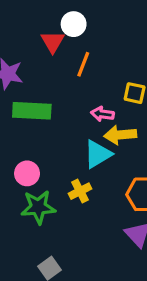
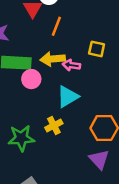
yellow arrow: (120, 135) -> (53, 59), moved
pink circle: (27, 173) -> (31, 79), moved

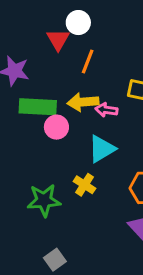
yellow cross: (54, 125) -> (85, 185), turned -30

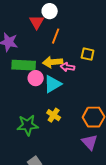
cyan triangle: (102, 149) -> (53, 84), moved

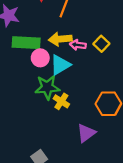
yellow square: (88, 54) -> (101, 44), moved, turned 32
green star: (28, 125) -> (47, 87), moved
purple triangle: (90, 142) -> (86, 133), moved, turned 36

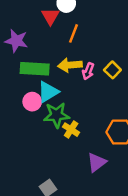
pink arrow: (78, 45) -> (88, 71), turned -77
pink circle: (40, 58) -> (32, 102), moved
cyan triangle: (60, 65) -> (48, 92), moved

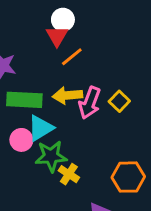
red triangle: (50, 16) -> (57, 36), moved
orange line: (74, 33) -> (72, 57), turned 30
pink arrow: (88, 71) -> (90, 103), size x1.5

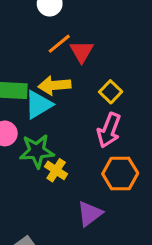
red triangle: (57, 36) -> (82, 52), moved
pink arrow: (90, 103) -> (109, 130), moved
cyan triangle: (41, 128) -> (38, 105), moved

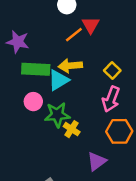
red triangle: (82, 52) -> (91, 25), moved

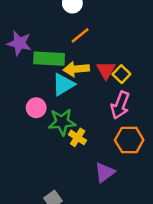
red triangle: (91, 25) -> (106, 70), moved
green rectangle: (36, 69) -> (49, 59), moved

